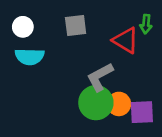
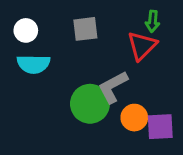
green arrow: (146, 24) -> (153, 21), moved
red triangle: (126, 40) -> (142, 46), turned 44
green circle: (96, 103) -> (90, 104), moved

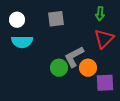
red triangle: (142, 46) -> (104, 39), moved
green circle: (90, 104) -> (59, 68), size x0.7
orange circle: (134, 118) -> (88, 68), moved

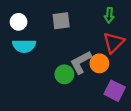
orange circle: (88, 68) -> (99, 63), moved
purple square: (105, 83) -> (115, 91), turned 30

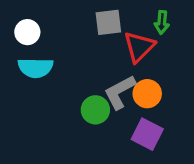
gray square: (61, 21) -> (108, 22), moved
red triangle: (114, 43) -> (139, 47), moved
purple square: (115, 91) -> (147, 134), moved

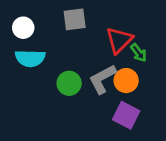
gray square: (108, 22) -> (75, 19), moved
green arrow: (162, 22) -> (139, 53), moved, turned -42
green circle: (95, 110) -> (69, 83), moved

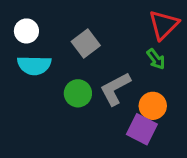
gray square: (75, 19) -> (86, 43), moved, turned -30
red triangle: (119, 40) -> (164, 25), moved
orange circle: (126, 81) -> (153, 106), moved

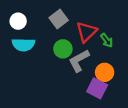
red triangle: (164, 25) -> (86, 32), moved
gray square: (86, 43) -> (59, 19), moved
green circle: (78, 93) -> (63, 49), moved

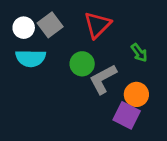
gray square: (59, 19) -> (50, 25), moved
red triangle: (86, 32) -> (97, 25), moved

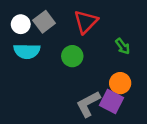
gray L-shape: (103, 79) -> (88, 104), moved

